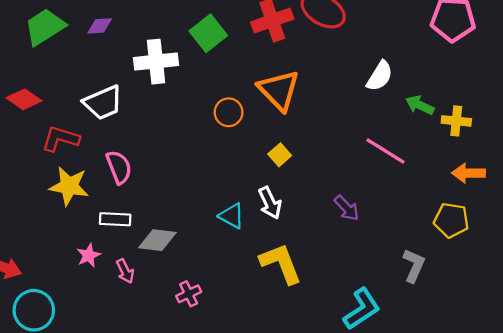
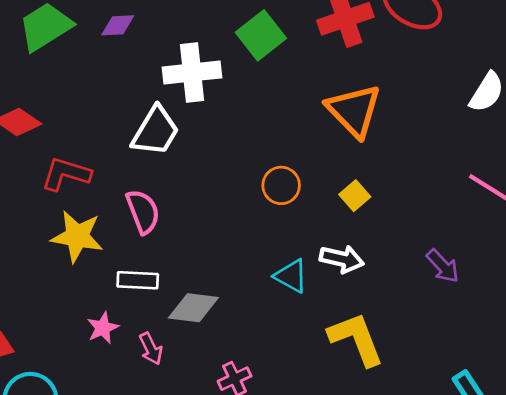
white trapezoid: (103, 103) -> (156, 131), moved, turned -36
orange circle: (229, 112) -> (281, 185), moved
white arrow: (270, 203) -> (342, 259), turned -52

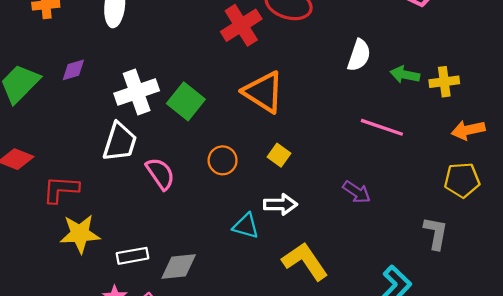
green square: (261, 35) -> (186, 101), moved
pink semicircle: (143, 212) -> (160, 174), moved

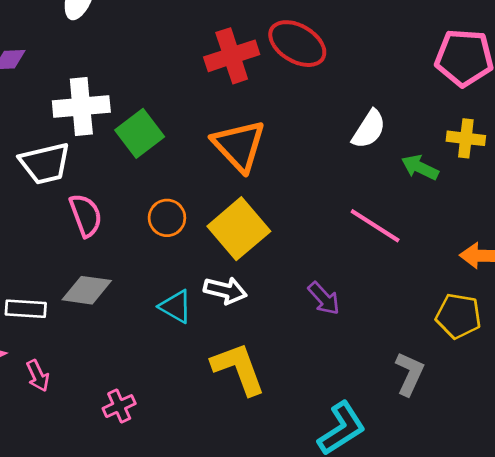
yellow cross: (444, 82) -> (466, 138), moved
white trapezoid: (120, 142) -> (45, 163), turned 45
yellow square: (279, 155) -> (239, 229), size x2.0
gray diamond: (179, 267) -> (87, 290), moved

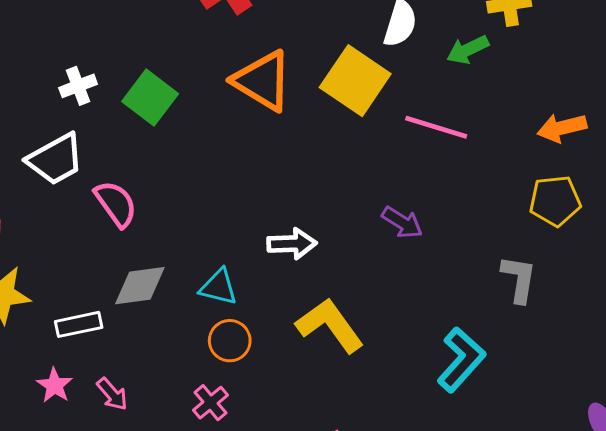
white cross: (81, 106) -> (78, 86), size x0.6
green arrow: (420, 167) -> (468, 50), turned -36
orange circle: (167, 218) -> (230, 341), moved
yellow square: (239, 229) -> (355, 81), moved
cyan triangle: (176, 306) -> (219, 287), moved

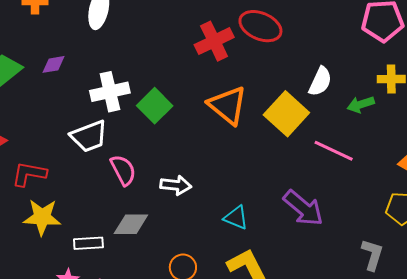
white cross: (78, 86) -> (110, 92), size x1.6
purple arrow: (402, 222) -> (303, 208), size x1.6
white arrow: (292, 244) -> (176, 185), moved
cyan triangle: (219, 287) -> (236, 218), moved

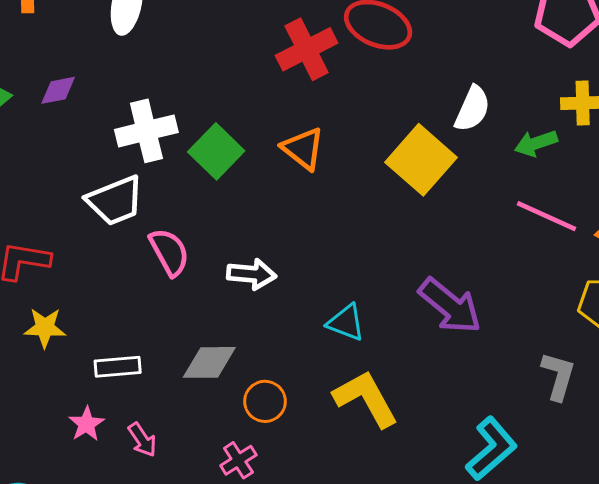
orange triangle: (228, 105) -> (303, 149), moved, size x0.7
pink line: (334, 151) -> (547, 216), moved
yellow star: (42, 217) -> (45, 328), size x0.7
gray diamond: (131, 224) -> (209, 362), moved

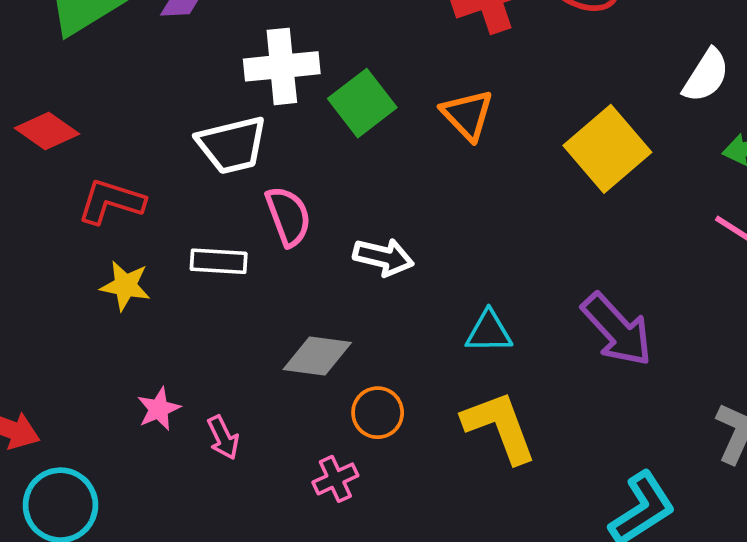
white semicircle: (472, 109) -> (706, 76), moved
cyan triangle: (346, 323) -> (489, 332), turned -30
white rectangle: (118, 367) -> (219, 261), moved

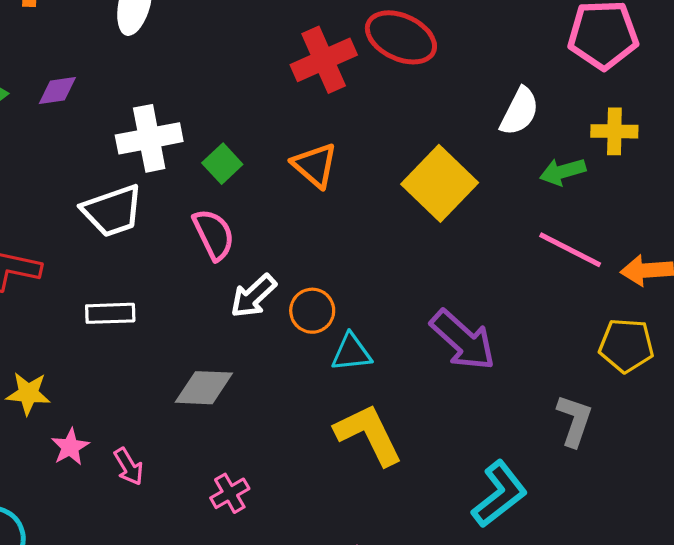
green square: (362, 103) -> (222, 164), size x0.7
pink semicircle: (288, 216) -> (214, 234), moved
white arrow: (383, 257) -> (253, 296), turned 129
yellow star: (125, 286) -> (28, 393), moved
orange circle: (378, 413) -> (312, 311), moved

